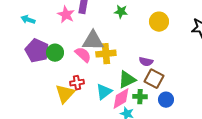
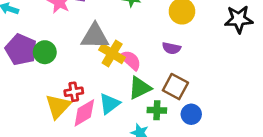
yellow cross: (106, 54) -> (112, 54), turned 36
pink semicircle: (83, 55) -> (131, 60), moved
purple semicircle: (146, 62) -> (171, 48), moved
pink diamond: (121, 99) -> (84, 113), moved

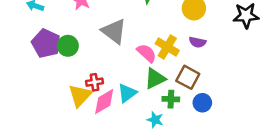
gray triangle: (95, 36) -> (114, 31), turned 36
purple semicircle: (171, 48) -> (198, 42), moved
yellow cross: (112, 54) -> (167, 47), moved

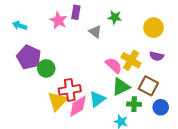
gray triangle: (114, 31) -> (95, 32), moved, size x0.6
green circle: (68, 46) -> (46, 68), moved
red cross: (95, 82) -> (70, 90), size x1.5

